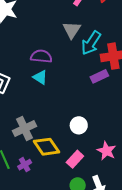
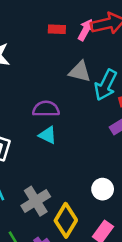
gray triangle: (72, 30) -> (80, 72), turned -42
yellow diamond: (47, 147) -> (66, 220), turned 72

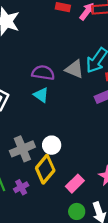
gray triangle: (80, 72) -> (74, 69), moved
white circle: (103, 189) -> (52, 145), moved

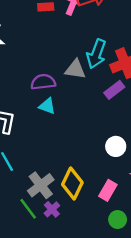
white circle: (52, 145) -> (116, 146), moved
gray cross: (22, 149) -> (41, 185), moved

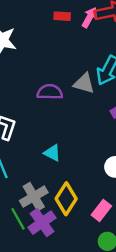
cyan triangle: (47, 106) -> (52, 153), moved
purple cross: (52, 209) -> (42, 223), size x1.6

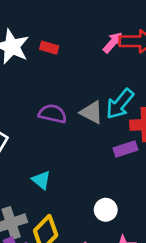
red rectangle: (62, 16) -> (49, 48), moved

